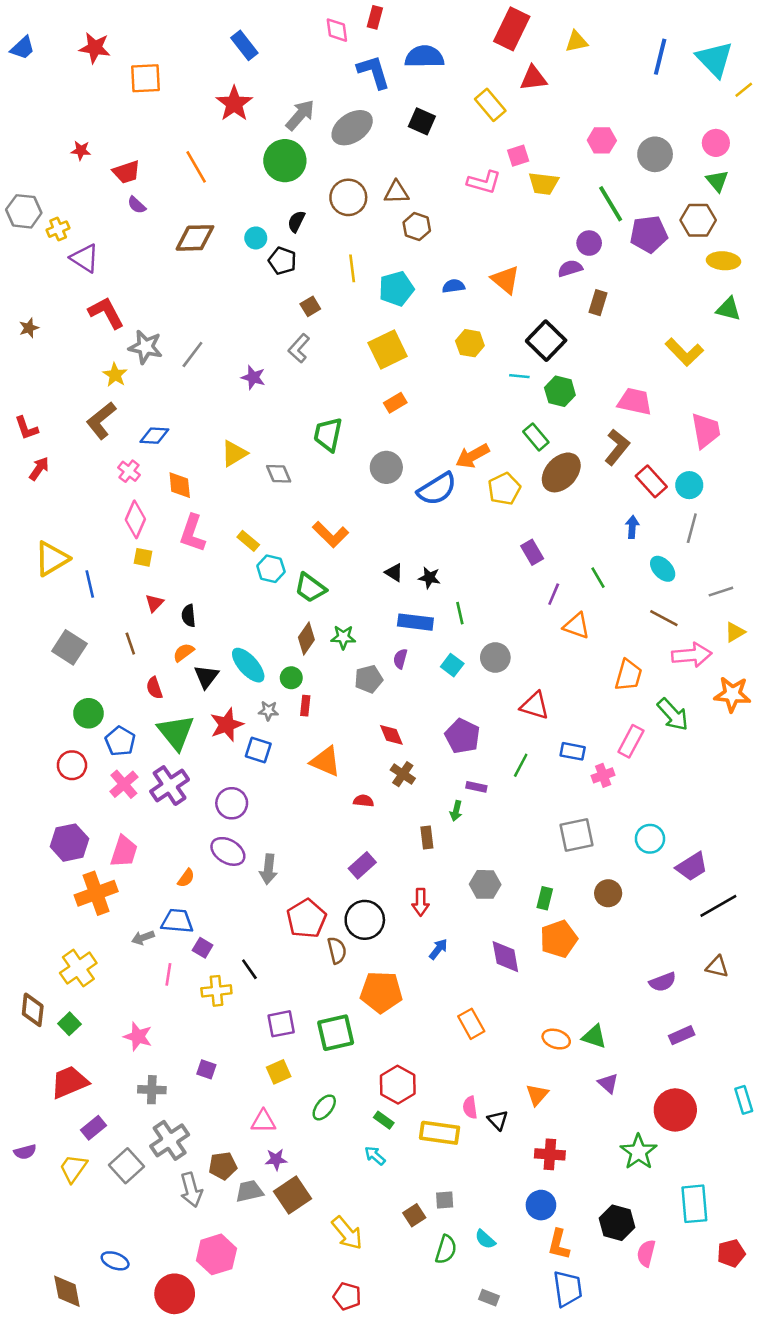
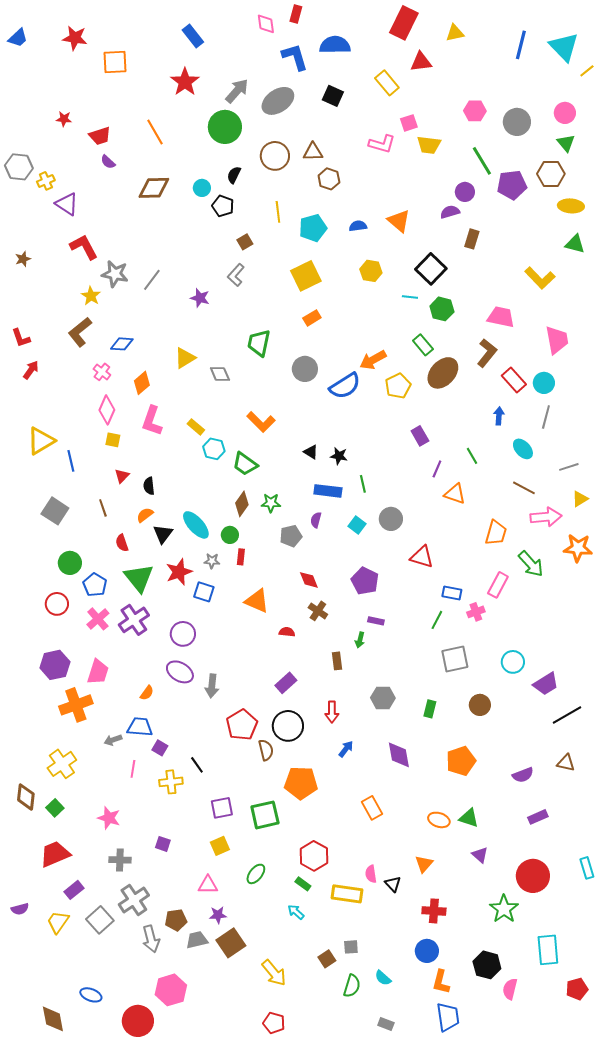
orange diamond: (180, 485) -> (142, 383), turned 55
green line: (521, 765) -> (437, 620), moved
orange pentagon: (559, 939) -> (461, 761), moved

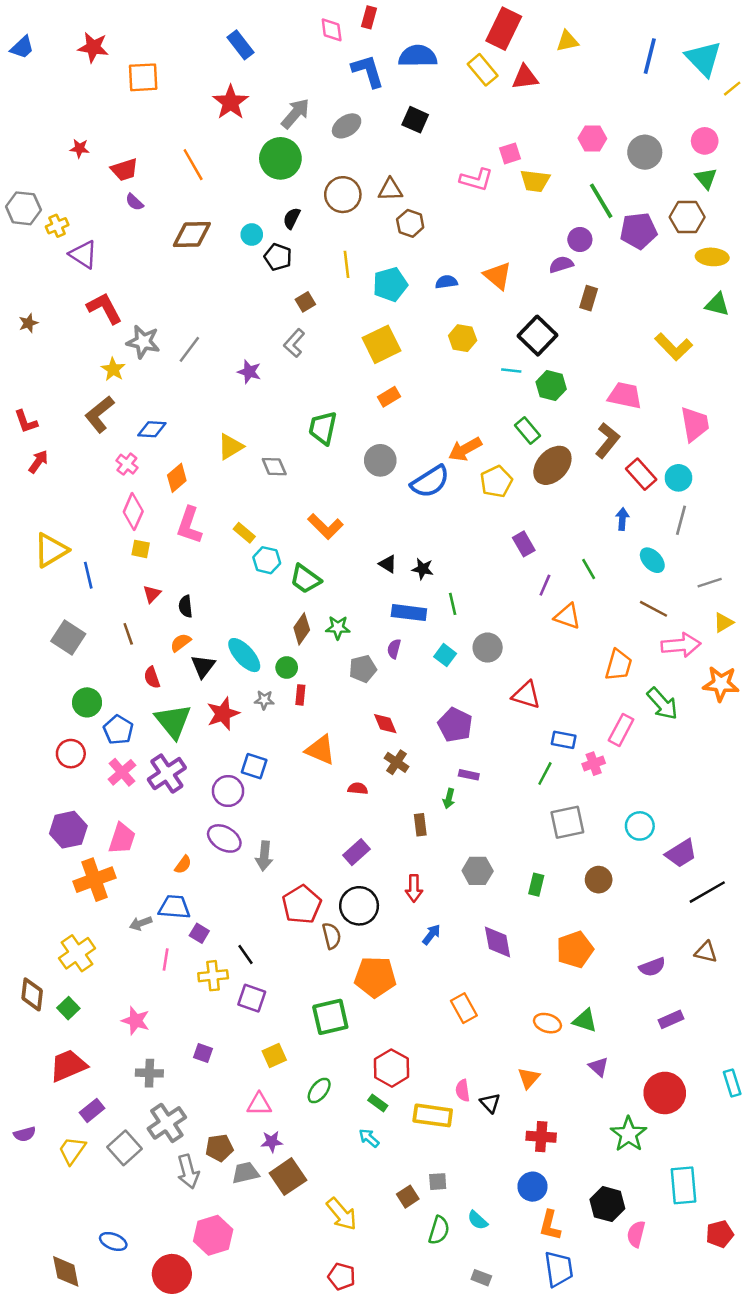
yellow rectangle: (387, 83) -> (483, 70), moved
gray ellipse: (278, 101) -> (347, 126), size x0.7
blue square: (204, 592) -> (254, 766), moved
purple square: (222, 808) -> (252, 998), moved, turned 30

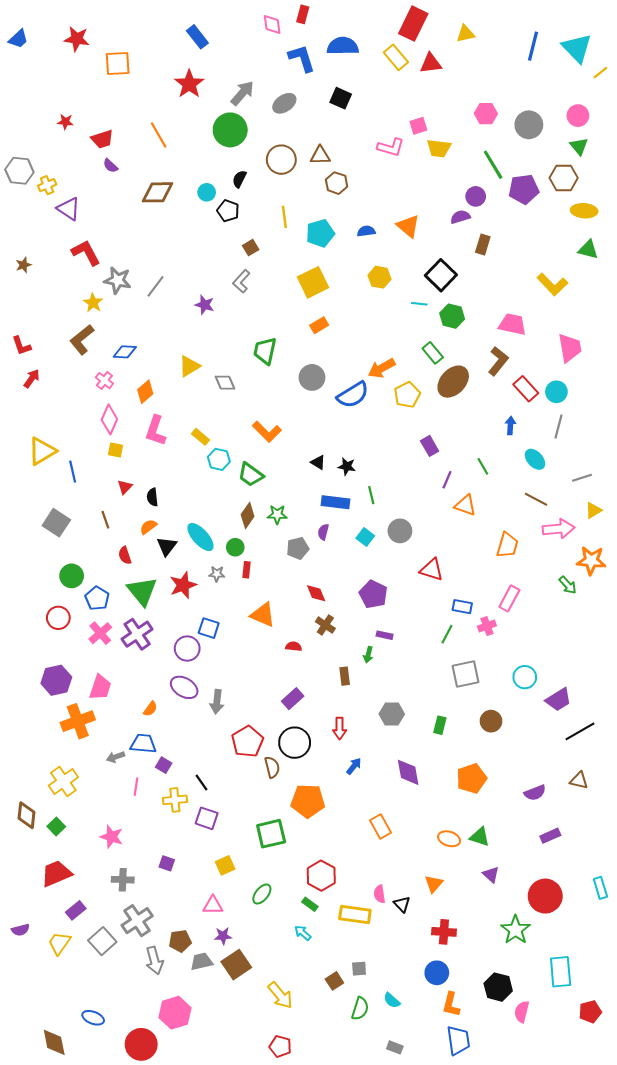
green arrow: (662, 704) -> (568, 585), moved, size x0.7

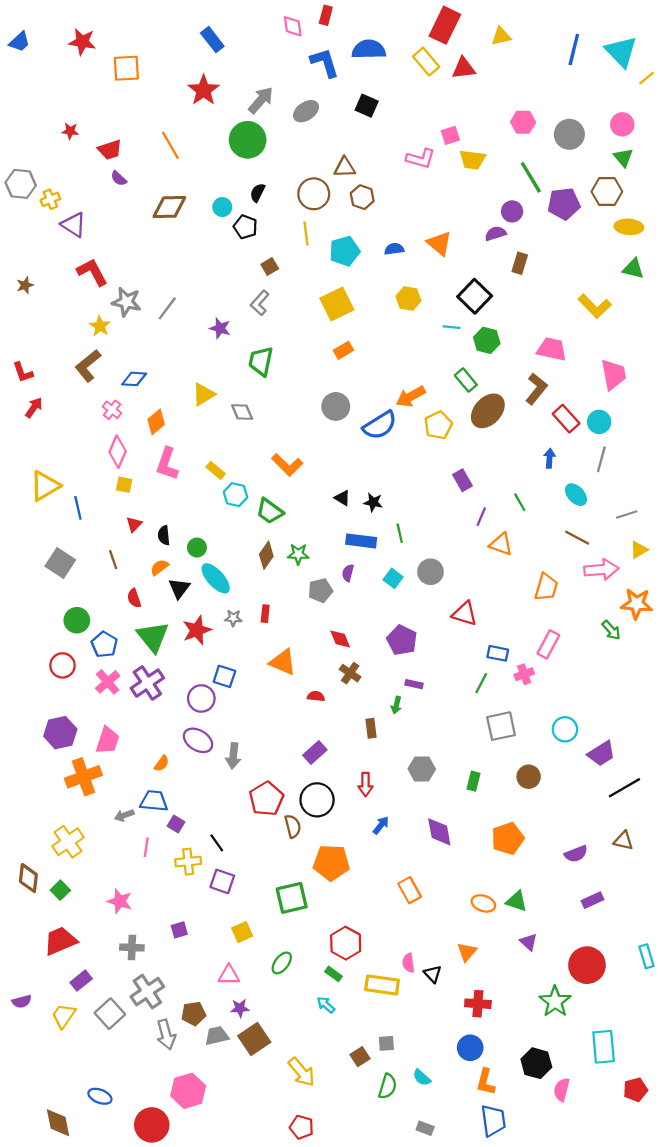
brown circle: (281, 160) -> (314, 194), moved
green trapezoid: (265, 351) -> (261, 361), moved
green circle: (235, 547) -> (197, 548), moved
purple square: (167, 863) -> (179, 930), turned -35

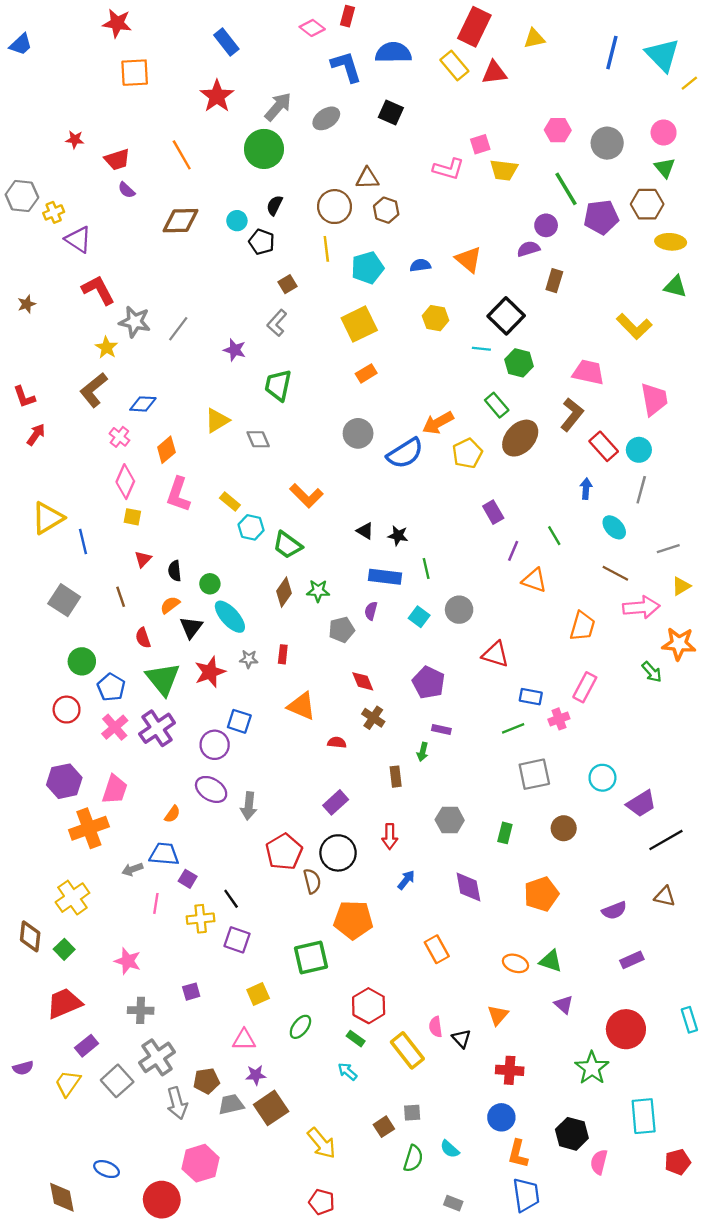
pink diamond: (293, 26) -> (312, 28), turned -45
red star: (82, 42) -> (117, 23), moved
green line: (481, 683) -> (513, 728), turned 40
yellow rectangle: (382, 985) -> (407, 1050), turned 44

